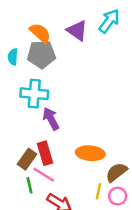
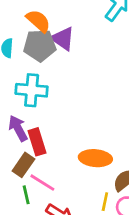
purple triangle: (77, 31) -> (63, 39), moved
purple arrow: (51, 119) -> (18, 128), moved
red rectangle: (45, 153) -> (37, 142), moved

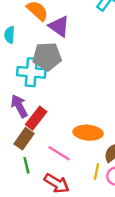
gray pentagon: (40, 45) -> (47, 57), moved
red rectangle: (37, 142) -> (36, 118), turned 55
pink line: (42, 183) -> (59, 153), moved

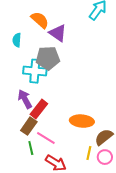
pink line: (59, 153) -> (46, 138), moved

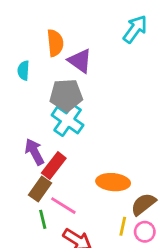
orange semicircle: (40, 20) -> (55, 43), turned 42
cyan cross: (35, 71) -> (68, 120), moved, turned 30

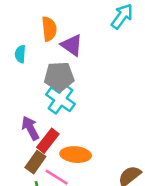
orange ellipse: (113, 182) -> (76, 155), moved

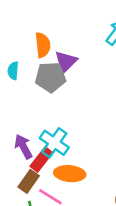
purple triangle: (72, 45) -> (66, 62), turned 40
gray pentagon: (59, 77) -> (50, 77), moved
cyan cross: (60, 99) -> (54, 143), moved

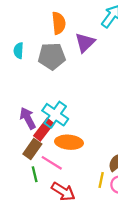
orange semicircle: (43, 45) -> (59, 23), moved
purple triangle: (66, 62) -> (85, 43), moved

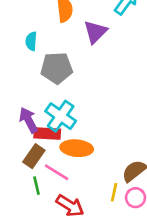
cyan semicircle: (19, 51) -> (31, 41), moved
gray pentagon: (52, 56) -> (57, 68), moved
red rectangle: (44, 130) -> (47, 133), turned 55

